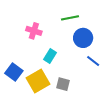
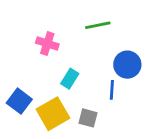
blue circle: (83, 38) -> (127, 65), moved
blue line: (93, 61) -> (112, 90), moved, turned 56

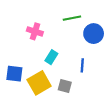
blue circle: (127, 65) -> (94, 34), moved
blue square: (19, 101) -> (14, 74), turned -30

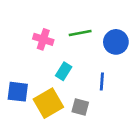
green line: (72, 18) -> (80, 33), moved

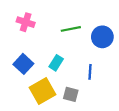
pink cross: (43, 39) -> (26, 22), moved
blue square: (18, 92) -> (23, 64), moved, turned 36

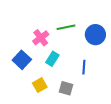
pink cross: (26, 22) -> (41, 38), moved, turned 35
yellow square: (43, 91) -> (40, 85), size x0.6

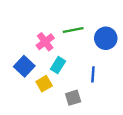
yellow square: (40, 85) -> (44, 84), moved
gray square: (66, 88) -> (73, 98), turned -32

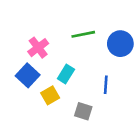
pink cross: (45, 42) -> (38, 48), moved
gray square: (73, 98) -> (83, 111), turned 35

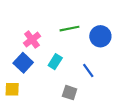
blue line: (106, 85) -> (88, 70), turned -40
yellow square: (50, 95) -> (12, 89), moved, turned 32

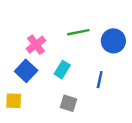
blue line: (88, 70) -> (100, 80), turned 48
gray square: (70, 93) -> (68, 103), moved

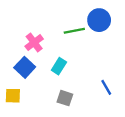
blue circle: (113, 41) -> (99, 20), moved
blue line: (100, 80) -> (106, 87), moved, turned -42

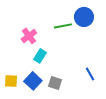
cyan rectangle: (59, 66) -> (40, 56), moved
blue square: (25, 67) -> (33, 81), moved

